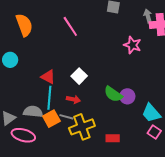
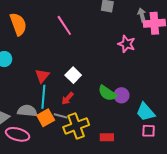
red triangle: (48, 77) -> (42, 76), turned 42
red arrow: (73, 99) -> (68, 98), turned 120
pink square: (154, 132) -> (149, 131), turned -32

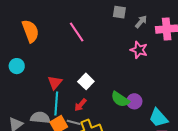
gray arrow: (142, 15) -> (141, 22), moved, turned 56

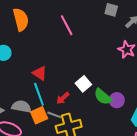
white square: (86, 81) -> (83, 84), moved
red triangle: (55, 83) -> (40, 73), turned -42
cyan line: (56, 104) -> (39, 94), turned -30

